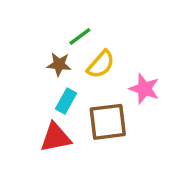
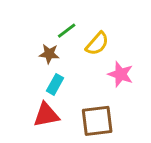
yellow semicircle: (101, 64) -> (97, 44), moved
brown square: (108, 122) -> (97, 121), moved

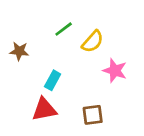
brown star: (49, 54) -> (19, 51), moved
brown square: (97, 121) -> (93, 115), size x0.7

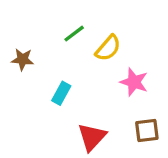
red triangle: (44, 109) -> (92, 137), moved, turned -36
brown square: (93, 115) -> (147, 130), moved

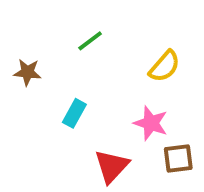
yellow semicircle: (108, 48) -> (165, 66), moved
pink star: (134, 82) -> (151, 123), moved

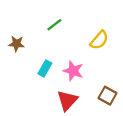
pink star: (151, 123) -> (73, 71), moved
brown square: (178, 158) -> (107, 96), turned 36

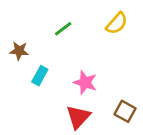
yellow semicircle: (99, 40) -> (117, 23), moved
cyan rectangle: (45, 68) -> (40, 76), moved

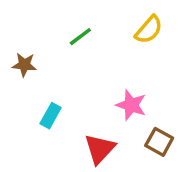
cyan rectangle: (40, 76) -> (51, 116), moved
pink star: (85, 82) -> (131, 105), moved

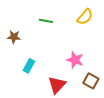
green line: (80, 37) -> (46, 21), turned 48

